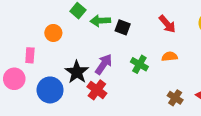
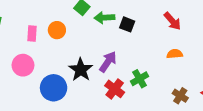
pink rectangle: (30, 55) -> (32, 33), moved
green cross: (139, 64) -> (140, 79), moved, turned 30
pink circle: (14, 79) -> (23, 65), moved
red cross: (97, 90) -> (115, 89), moved

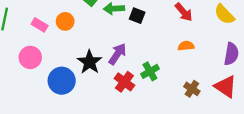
pink rectangle: (32, 33) -> (40, 25), turned -63

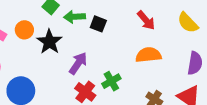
orange semicircle: (186, 46) -> (148, 55), size x1.5
black star: (90, 62) -> (49, 42), moved

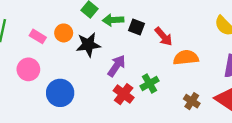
red arrow: (146, 20) -> (164, 36), moved
black star: (49, 42) -> (88, 45), turned 30

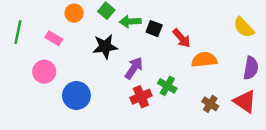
orange circle: (64, 33) -> (74, 13), moved
green cross: (149, 83) -> (167, 86), turned -30
red cross: (124, 94) -> (141, 97), turned 30

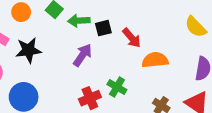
black square: (154, 29) -> (103, 28), turned -35
black star: (105, 47) -> (28, 50), moved
purple arrow: (134, 68) -> (83, 55), moved

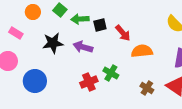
black star: (28, 50) -> (53, 43), moved
purple arrow: (83, 55) -> (83, 47), turned -108

